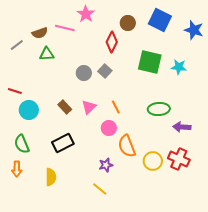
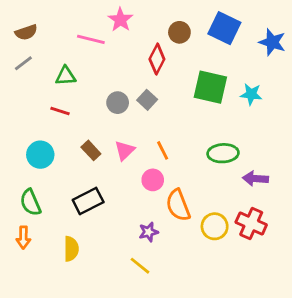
brown semicircle: (40, 33) -> (26, 32), moved
red line: (15, 91) -> (60, 111), moved

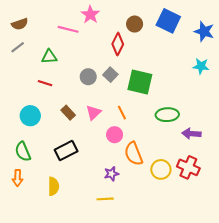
green square: (210, 87) -> (140, 82), moved
cyan star: (251, 94) -> (201, 66), moved
yellow line: (140, 266) -> (105, 199), turned -42

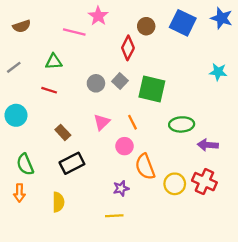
blue star: (204, 31) -> (222, 18), moved
gray line: (18, 47) -> (14, 67), moved
brown rectangle: (68, 113) -> (63, 132), moved
cyan circle: (30, 116) -> (16, 115), moved

